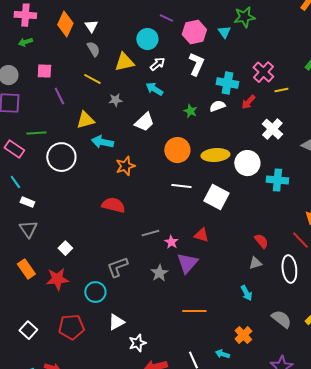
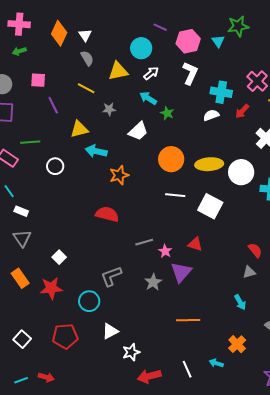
green star: (190, 111) -> (167, 113), moved
white circle: (61, 157) -> (55, 166), size x0.6

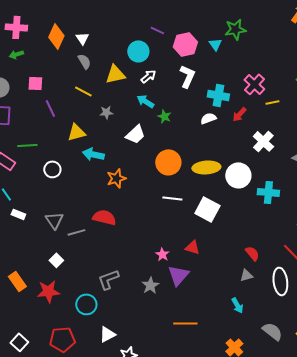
gray triangle: (22, 238) -> (54, 220), moved
gray line: (144, 242) -> (76, 232), moved

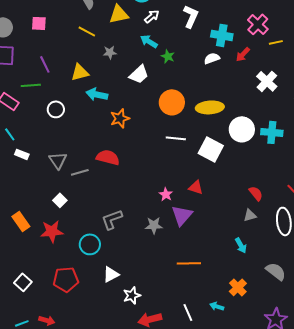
purple line: (50, 108) -> (45, 64), moved
white circle: (238, 175) -> (242, 129), moved
gray star: (150, 285) -> (154, 225), turned 30

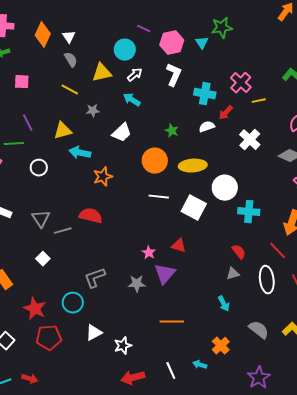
green star: (168, 56) -> (172, 131), moved
white semicircle: (212, 58) -> (207, 127), moved
cyan cross: (272, 132) -> (249, 212), moved
red star: (52, 231) -> (35, 309), moved, turned 30
white star: (132, 295) -> (123, 346), moved

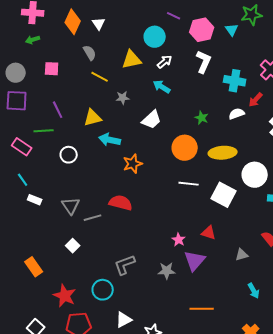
gray semicircle: (71, 60) -> (90, 53), moved
gray triangle: (233, 274) -> (242, 255), moved

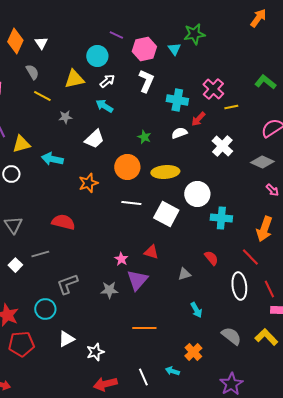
yellow triangle: (93, 118) -> (21, 144), moved
orange star: (133, 164) -> (88, 183), moved
gray line: (93, 218) -> (40, 254), moved

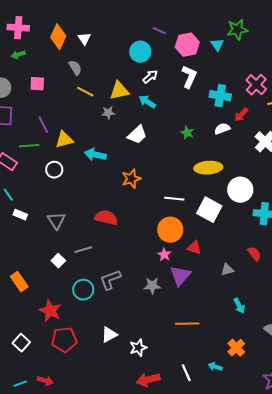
yellow triangle: (74, 79) -> (119, 91), moved
orange circle: (127, 167) -> (170, 230), moved
cyan circle: (45, 309) -> (83, 290), moved

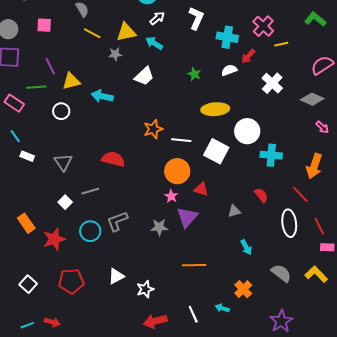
orange star: (131, 179) -> (153, 129), moved
red star: (50, 311) -> (54, 239), moved, turned 30

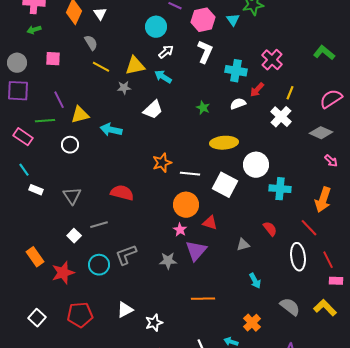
yellow line: (281, 44) -> (290, 93), moved, turned -56

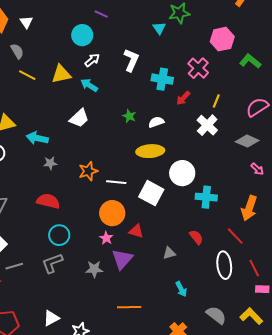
pink hexagon: (203, 20) -> (222, 39), moved
gray star: (124, 88) -> (50, 163), moved
white semicircle: (238, 104) -> (156, 122), moved
gray line: (99, 225) -> (14, 266), moved
cyan circle: (99, 265) -> (59, 235), moved

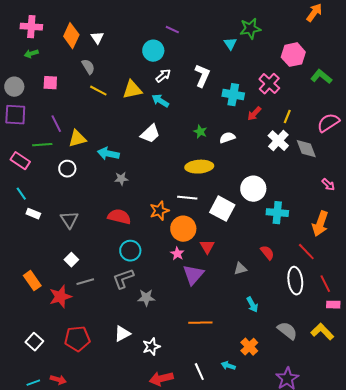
gray diamond: (247, 141) -> (306, 149), moved, turned 45
yellow ellipse: (150, 151) -> (199, 167), moved
orange star: (88, 171) -> (159, 211), moved
red triangle: (136, 231) -> (207, 247), turned 42
gray star: (94, 269) -> (146, 298), moved

